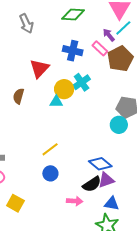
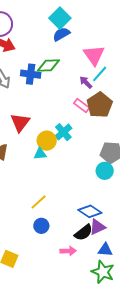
pink rectangle: (100, 48) -> (82, 105), moved
blue cross: (73, 51) -> (31, 74), moved

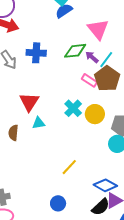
green diamond: (48, 66) -> (75, 51), moved
cyan line: (100, 74) -> (106, 60), moved
yellow circle: (47, 141) -> (95, 114), moved
cyan triangle: (40, 154) -> (39, 123), moved
yellow line: (39, 202) -> (69, 167), moved

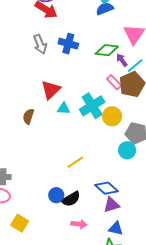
cyan cross: (73, 108) -> (92, 106), size x1.4
cyan triangle: (39, 123) -> (64, 108), moved
black semicircle: (101, 207) -> (71, 199), moved

